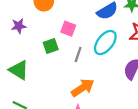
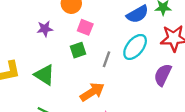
pink square: (68, 29) -> (85, 27), moved
orange arrow: (83, 88) -> (92, 92), moved

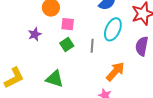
green triangle: (44, 75) -> (55, 79), moved
orange arrow: (92, 92) -> (115, 72), moved

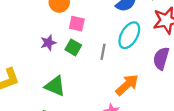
purple star: (35, 34) -> (48, 43), moved
green square: (67, 45) -> (73, 47), turned -32

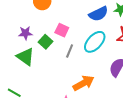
pink square: (77, 24) -> (62, 30), moved
green triangle: (55, 86) -> (25, 57), moved

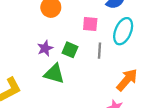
pink square: (62, 30) -> (90, 24), moved

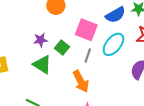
pink square: (90, 24) -> (86, 30), size x1.5
orange arrow: (127, 80) -> (81, 81), moved, turned 95

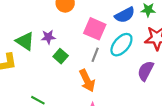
green square: (62, 47) -> (61, 56), moved
green triangle: (42, 65) -> (25, 41), moved

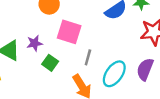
pink square: (95, 29) -> (69, 32), moved
cyan ellipse: (121, 45) -> (114, 74), moved

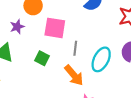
purple star: (34, 43) -> (17, 27), moved

